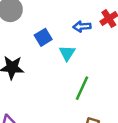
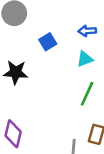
cyan triangle: (67, 53) -> (85, 59), moved, turned 36

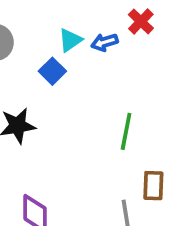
cyan triangle: (85, 59) -> (70, 40), moved

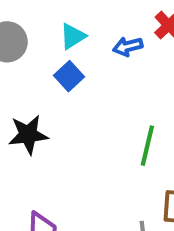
cyan triangle: (70, 40) -> (73, 36), moved

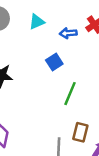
blue square: (69, 76) -> (54, 62), moved

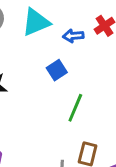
cyan triangle: (37, 22) -> (36, 22), size x1.5

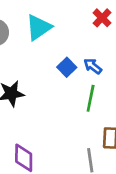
blue arrow: (73, 36) -> (93, 66), moved, turned 54

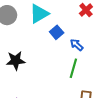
blue square: (67, 67) -> (57, 32), moved

